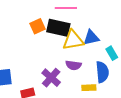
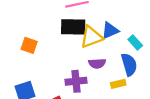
orange square: (37, 26) -> (29, 45), moved, turned -35
purple cross: (51, 78) -> (76, 81), turned -36

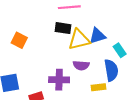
black rectangle: (73, 27) -> (63, 28), size x0.7

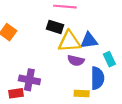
purple semicircle: (81, 65) -> (76, 61), moved
purple cross: (59, 80) -> (29, 80), moved

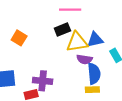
black rectangle: (55, 27) -> (62, 29), turned -35
blue semicircle: (97, 78) -> (94, 74), moved

